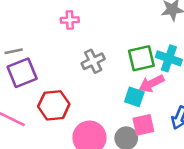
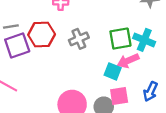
red hexagon: (54, 105) -> (42, 35), moved

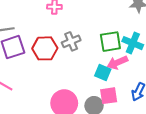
red hexagon: (42, 35) -> (45, 48), moved

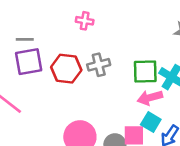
cyan square: (103, 72) -> (151, 122), moved

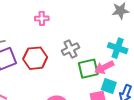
gray cross: (99, 65) -> (71, 49), moved
green square: (145, 71) -> (88, 69), moved

